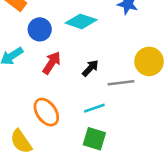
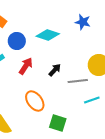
cyan line: (94, 108) -> (92, 100), moved
orange ellipse: (46, 112) -> (35, 101), moved

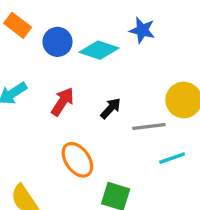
blue star: (83, 22) -> (142, 30), moved
blue circle: (17, 41) -> (57, 42), moved

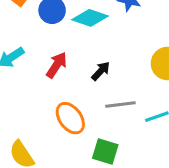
gray line: (149, 127) -> (120, 104), moved

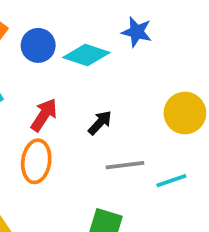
orange ellipse: (70, 118) -> (36, 161), moved, turned 44

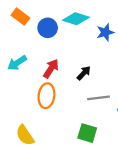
blue star: (137, 32) -> (105, 32), moved, turned -30
cyan diamond: (86, 55) -> (76, 19), moved

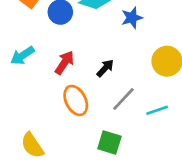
orange ellipse: (46, 96) -> (76, 100), moved, turned -35
gray line: (99, 98) -> (123, 99), turned -40

